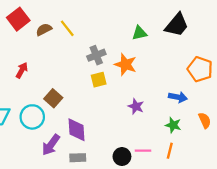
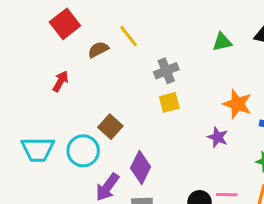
brown semicircle: (44, 30) -> (98, 50), moved
orange star: (125, 64) -> (237, 104), moved
red arrow: (22, 70) -> (60, 81), moved
purple diamond: (77, 130) -> (141, 167), turned 30

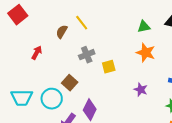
red square: (65, 24) -> (18, 15), moved
brown semicircle: (98, 50) -> (62, 32), turned -32
gray cross: (166, 71) -> (87, 55), moved
orange star: (237, 104) -> (146, 53), moved

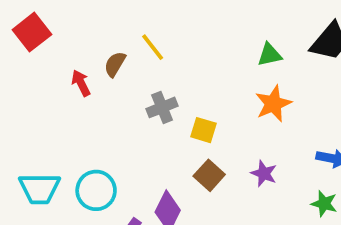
red arrow: (37, 53) -> (81, 83), moved, turned -56
orange star: (146, 53) -> (273, 104), turned 30
yellow square: (109, 67) -> (204, 130), turned 32
brown square: (70, 83) -> (209, 175), moved

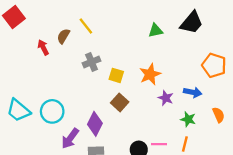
orange star: (273, 104) -> (150, 74), moved
purple star: (264, 173) -> (166, 98), moved
cyan trapezoid: (39, 189) -> (18, 110), turned 40

